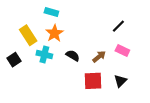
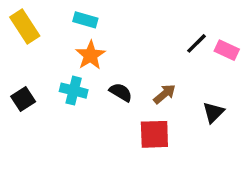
yellow rectangle: (28, 35) -> (25, 27), moved
pink rectangle: (122, 50) -> (227, 50), moved
black triangle: (120, 81) -> (213, 112), moved

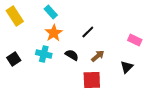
cyan rectangle: (85, 20) -> (51, 12), turned 32
black line: (196, 43) -> (88, 32), moved
pink rectangle: (227, 50) -> (135, 40), moved

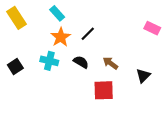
black line: (88, 32) -> (88, 34), moved
pink rectangle: (135, 40) -> (152, 28), moved
brown arrow: (98, 56) -> (110, 63), turned -104

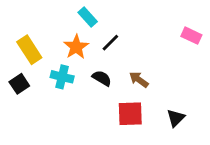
cyan rectangle: (57, 13) -> (88, 17), moved
yellow rectangle: (16, 18) -> (29, 50), moved
black triangle: (143, 76) -> (176, 118), moved

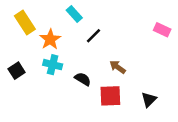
orange star: (76, 47) -> (50, 39), moved
yellow rectangle: (29, 50) -> (25, 22), moved
black semicircle: (102, 78) -> (83, 79), moved

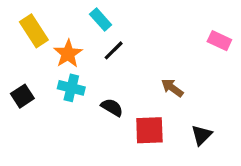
black line: (94, 36) -> (114, 50), moved
brown arrow: (118, 67) -> (172, 88), moved

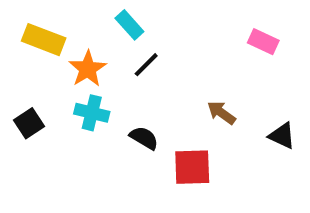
yellow rectangle: (34, 31) -> (44, 40), turned -36
pink rectangle: (219, 41) -> (263, 42), moved
black triangle: (202, 135) -> (282, 136), moved, turned -50

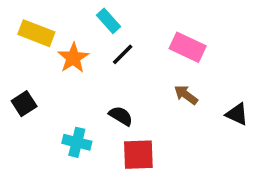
pink rectangle: (263, 42) -> (188, 47), moved, size x1.4
cyan cross: (92, 113) -> (77, 142), moved
red square: (192, 167) -> (138, 155), moved

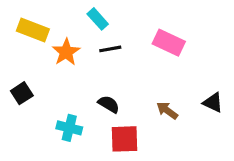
black line: (123, 54) -> (110, 49), turned 35
brown arrow: (186, 95) -> (167, 111), moved

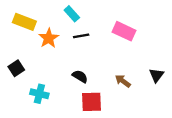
black triangle: (213, 103) -> (156, 75), turned 42
cyan cross: (69, 128) -> (39, 94), moved

